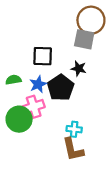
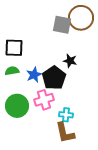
gray square: (84, 39) -> (62, 25), moved
black square: (43, 56) -> (14, 48), moved
pink cross: (34, 107) -> (44, 100), moved

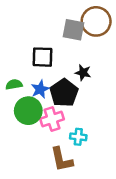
black square: (14, 48) -> (43, 57), moved
green circle: (17, 106) -> (28, 111), moved
brown L-shape: (65, 133) -> (62, 159), moved

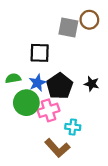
brown circle: (96, 21) -> (89, 20), size x0.7
black star: (83, 73) -> (92, 84), moved
brown L-shape: (62, 159) -> (57, 148), turned -30

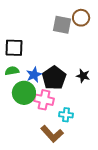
black square: (40, 53) -> (14, 48), moved
pink cross: (48, 110) -> (44, 100), turned 30

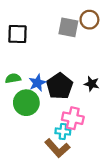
black square: (14, 48) -> (17, 34), moved
pink cross: (44, 100) -> (73, 118), moved
cyan cross: (66, 115) -> (63, 131), moved

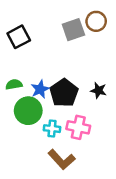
gray square: (68, 27) -> (73, 30), turned -30
black square: (17, 34) -> (19, 37), turned -30
cyan cross: (63, 131) -> (52, 129), moved

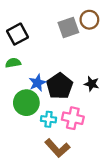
green semicircle: (14, 84) -> (13, 63), moved

